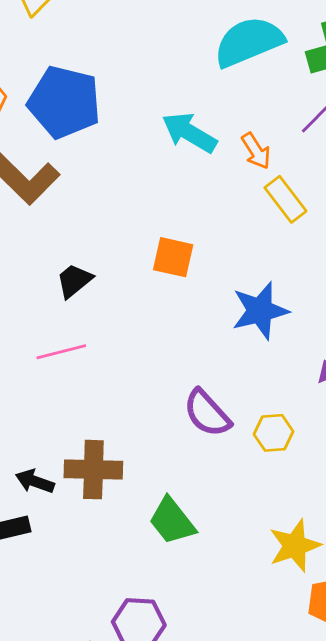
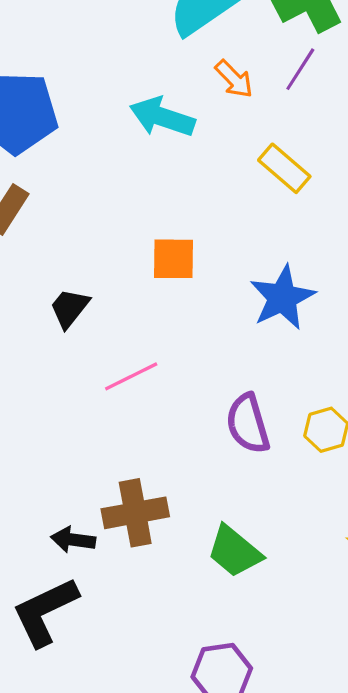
orange arrow: (256, 151) -> (234, 79), moved
pink line: (61, 352) -> (131, 376), moved
purple semicircle: (207, 413) -> (248, 424), turned 38

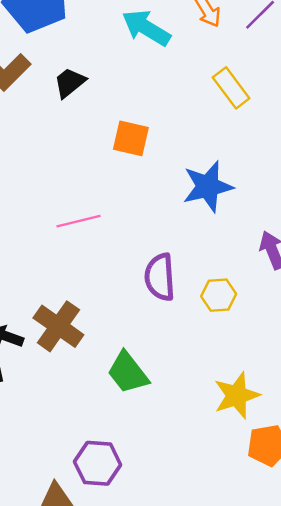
black trapezoid: (70, 308) -> (70, 83), moved
brown cross: (135, 513) -> (58, 326), turned 33

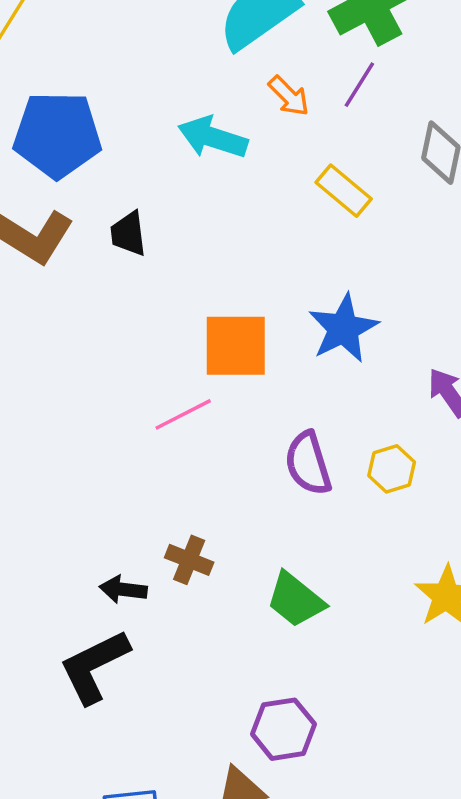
black trapezoid: (70, 83) -> (128, 234), turned -45
orange square: (131, 138) -> (236, 346), moved, size x1.4
brown cross: (58, 326) -> (189, 560), size x0.7

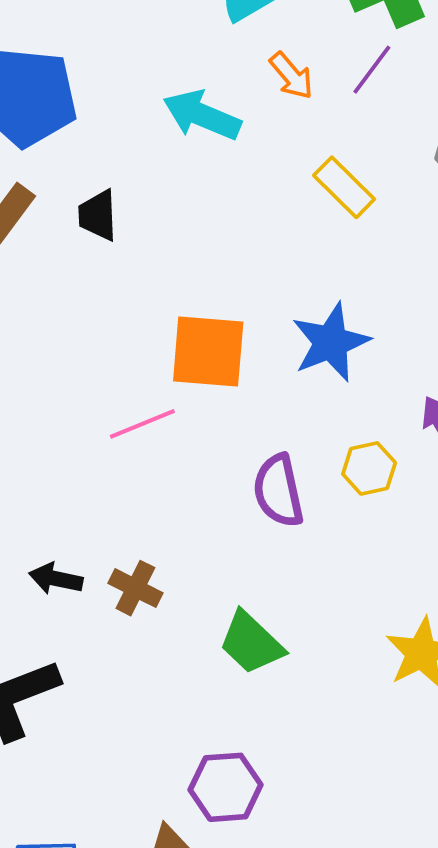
yellow hexagon: (392, 469) -> (369, 468), moved
black arrow: (123, 589) -> (56, 579), moved

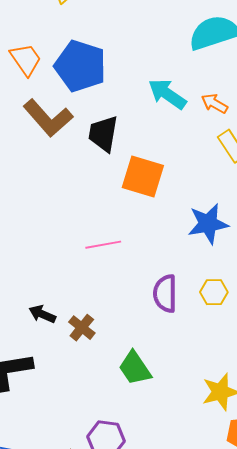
orange arrow: (291, 76) -> (214, 103), moved, turned 148
black trapezoid: (98, 215) -> (103, 134), size x1.4
orange square: (208, 352) -> (143, 176), moved

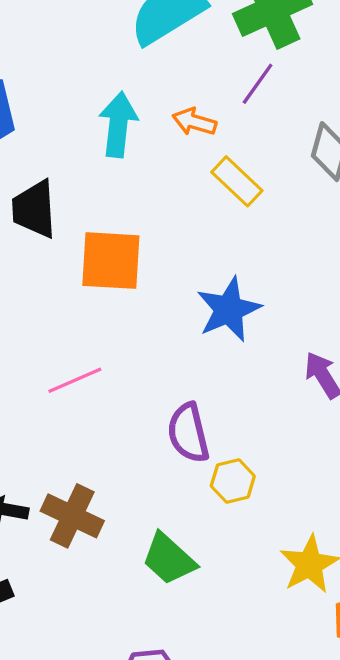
cyan arrow: (167, 94) -> (118, 124), turned 75
yellow hexagon: (214, 292) -> (233, 481), moved
brown cross: (82, 328) -> (72, 516), size x1.4

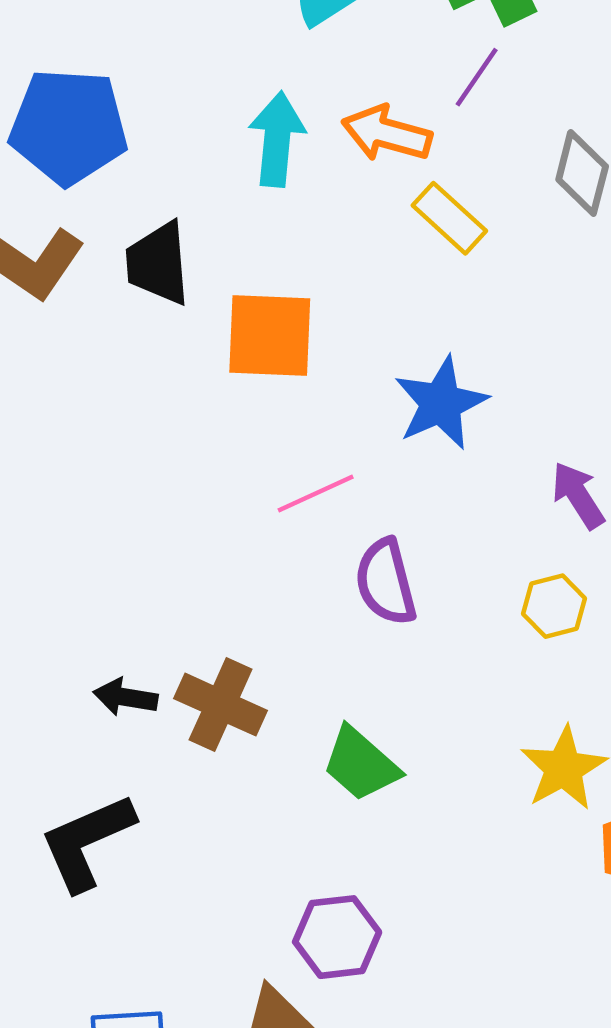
orange arrow: (194, 122) -> (387, 133), size x1.4
pink line: (75, 380) -> (316, 493), moved
yellow hexagon: (233, 481) -> (554, 606), moved

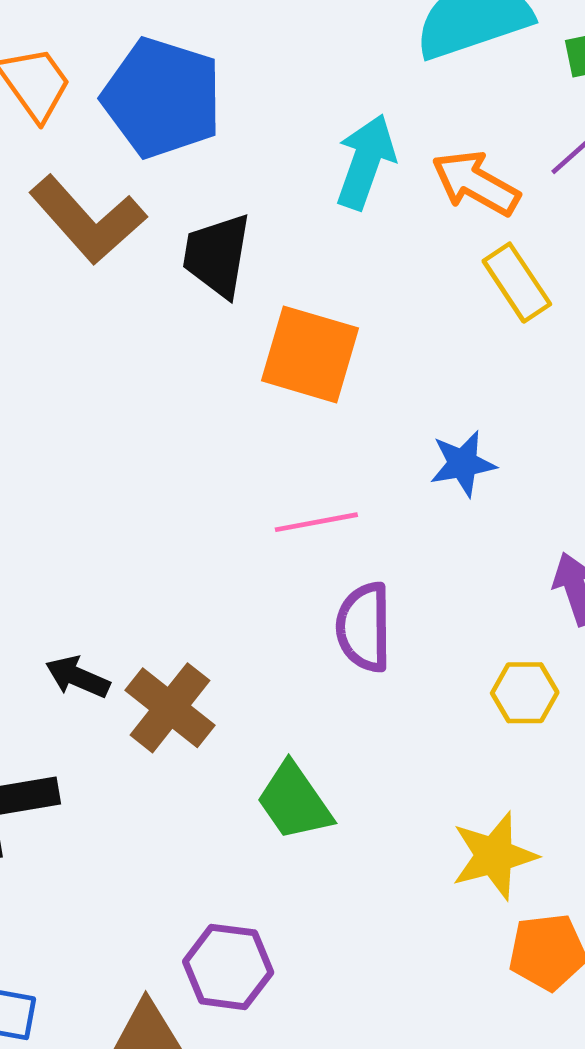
blue star: (441, 403) -> (463, 464), size x0.7

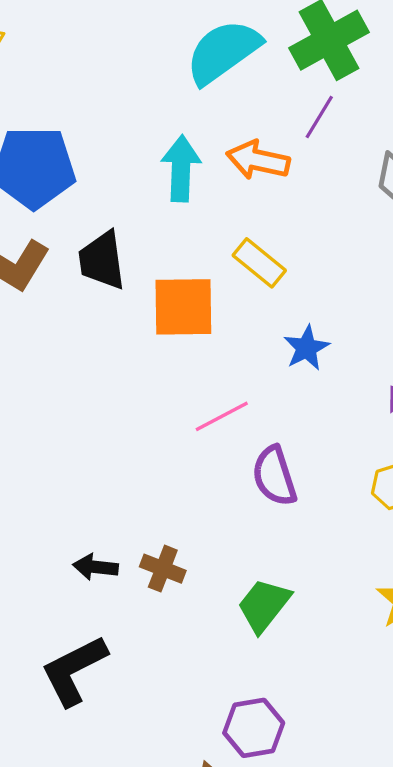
yellow rectangle: (517, 283) -> (259, 263), moved
brown cross: (170, 708) -> (163, 569), size x0.7
green trapezoid: (294, 802) -> (264, 605), turned 90

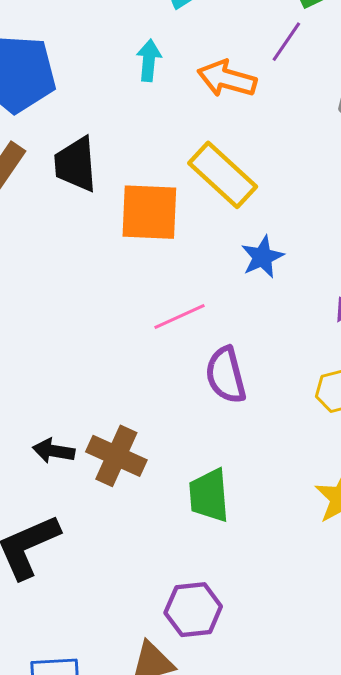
cyan arrow: (181, 168) -> (149, 60), moved, size x0.7
yellow rectangle: (259, 263) -> (223, 175), size x1.4
brown cross: (163, 569) -> (116, 456), size x1.4
green trapezoid: (264, 605) -> (209, 495), turned -46

